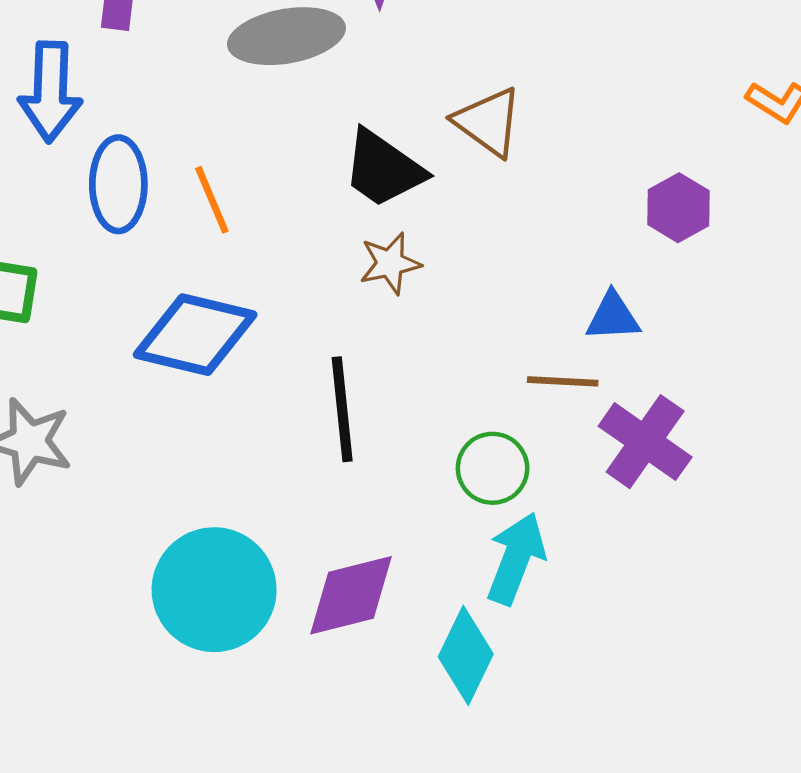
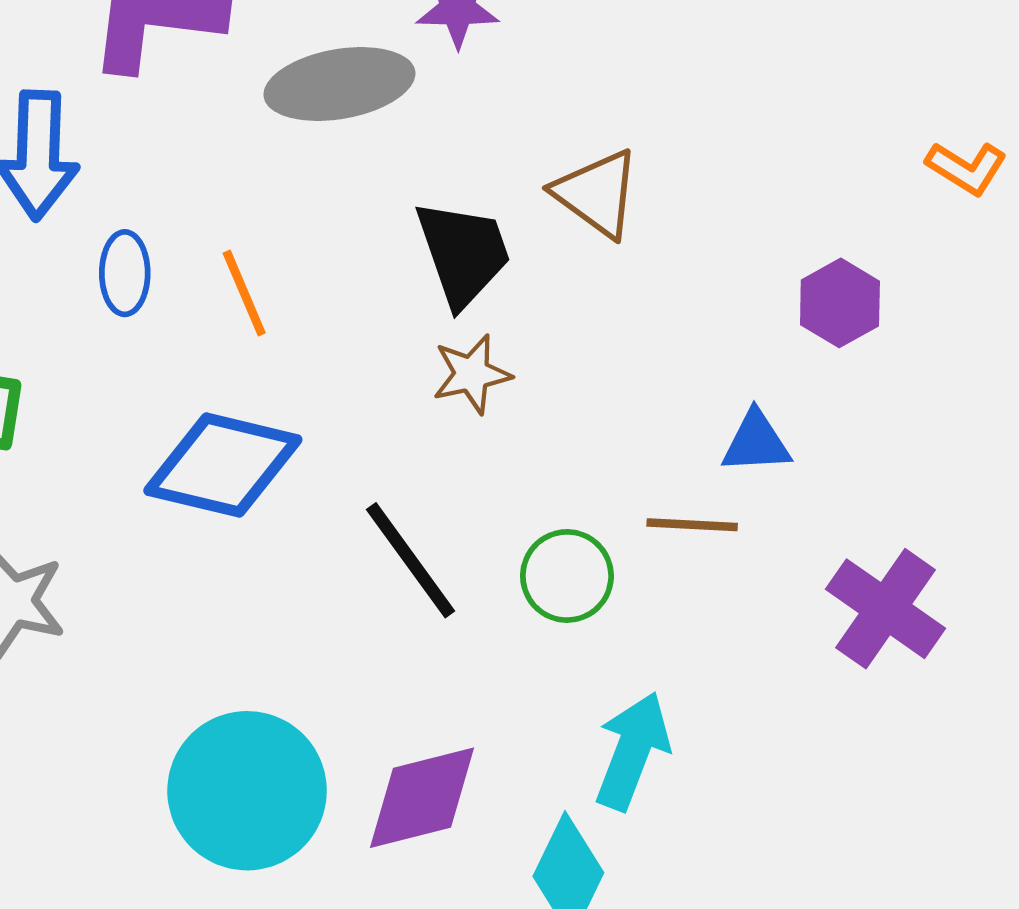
black trapezoid: (383, 169) -> (463, 253), turned -144
blue ellipse: (118, 184) -> (125, 273), size x0.7
black line: (342, 409) -> (411, 560), turned -30
purple cross: (645, 442) -> (885, 609), moved
green circle: (493, 468) -> (567, 576), moved

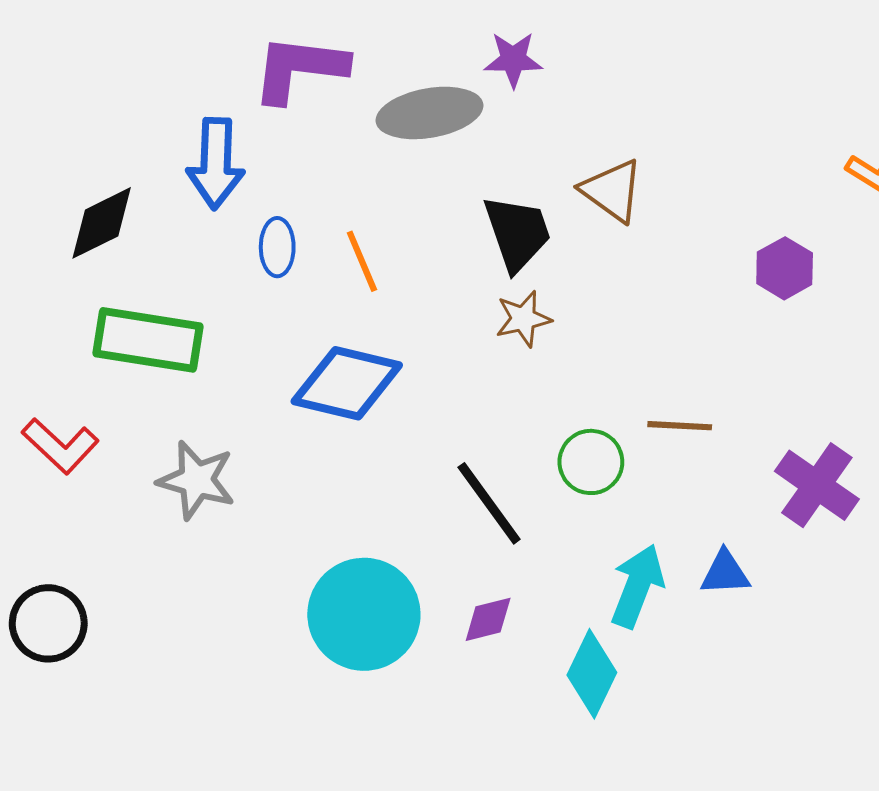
blue triangle: (756, 442) -> (725, 573), moved
black line: (411, 560) -> (489, 503), moved
purple diamond: (422, 798) -> (488, 619), size x0.6

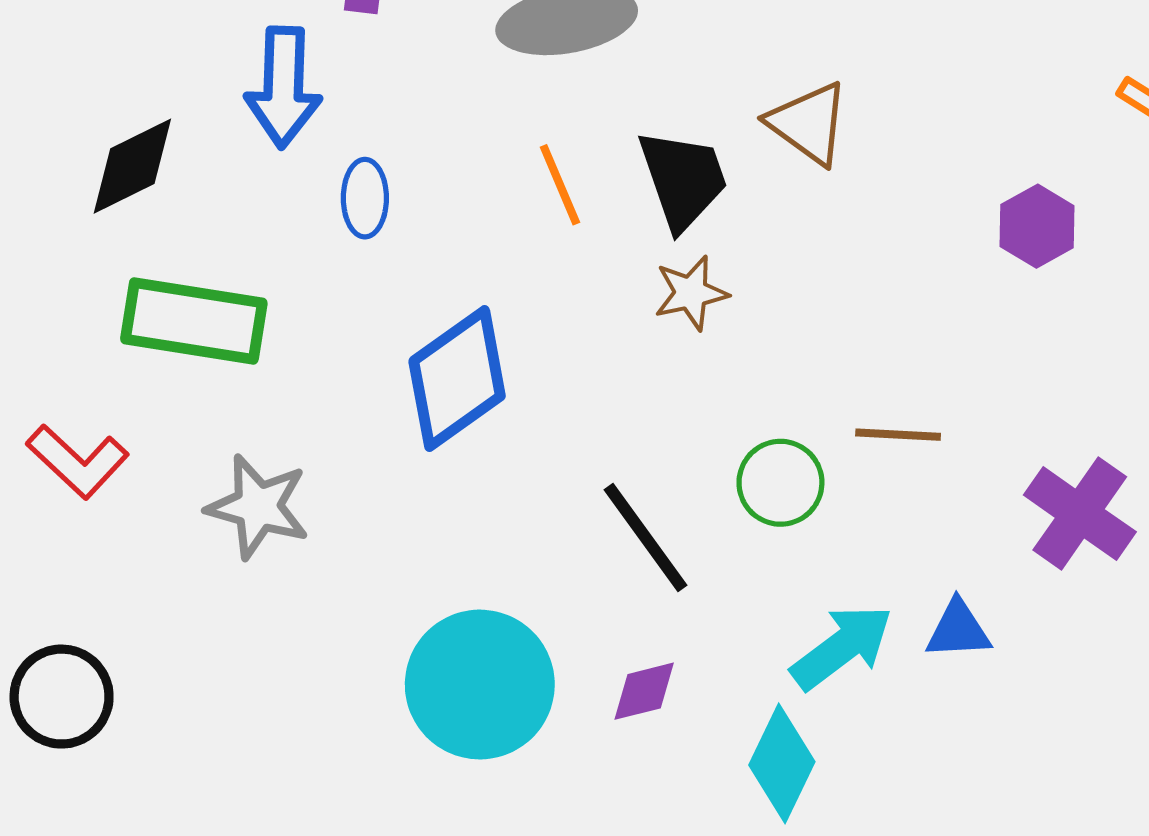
orange line: (362, 261) -> (560, 185), moved
blue diamond: (347, 383) -> (457, 379), turned -49
cyan arrow: (637, 586) -> (842, 647), turned 32

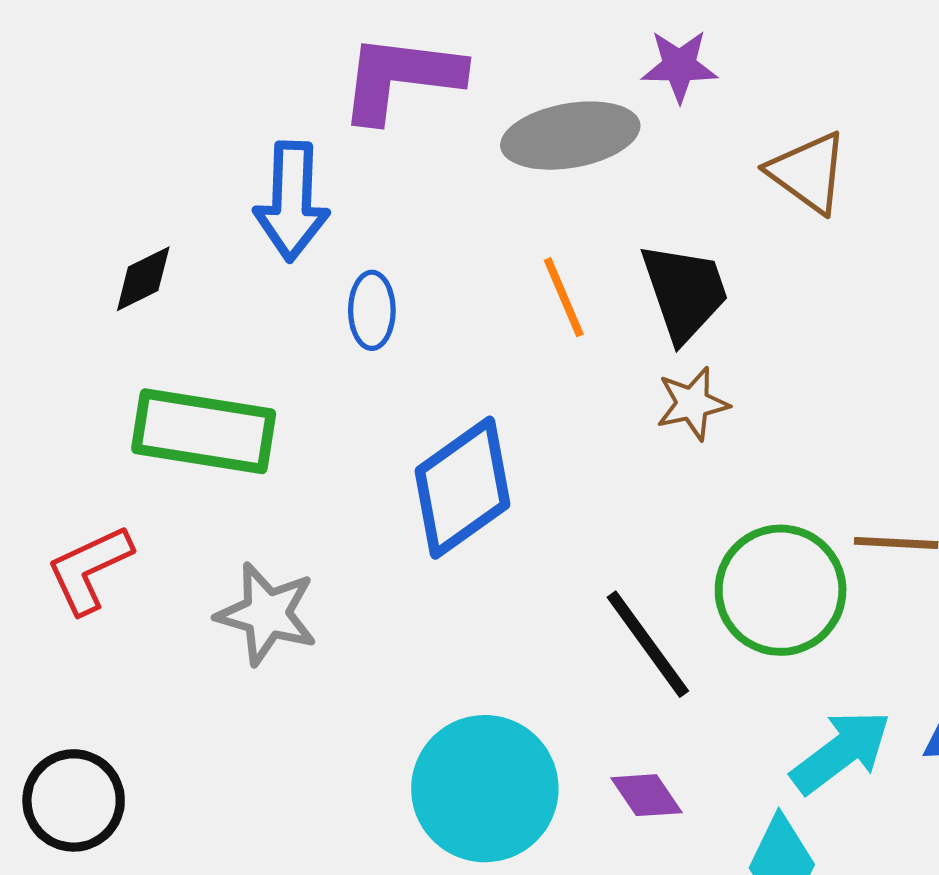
brown triangle: (809, 123) -> (808, 172), moved
black diamond: (132, 166) -> (143, 279), size x0.7
red L-shape: (78, 461) -> (89, 569), turned 112
green circle: (780, 483) -> (781, 590), size x1.5
purple diamond: (644, 691) -> (646, 795), turned 70

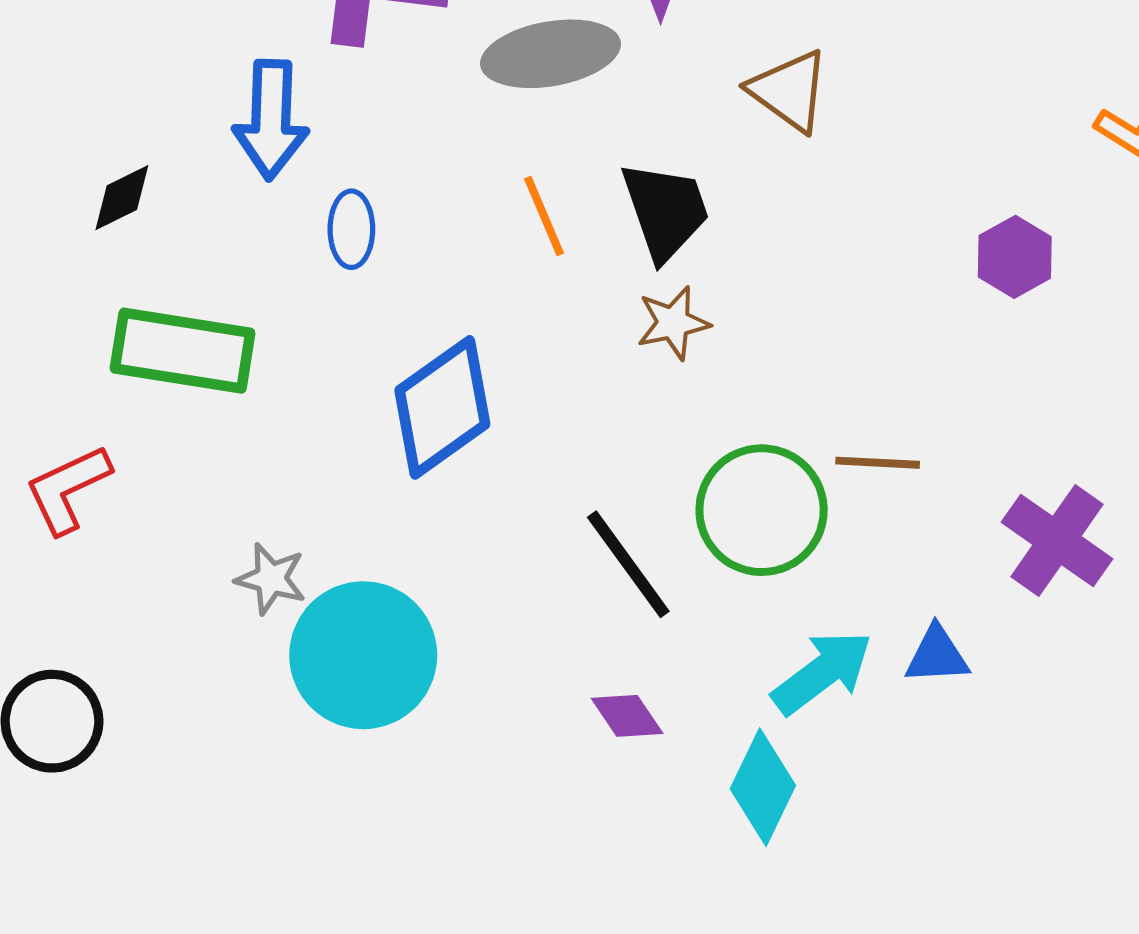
gray star: (267, 614) -> (271, 579), moved, size x0.7
cyan circle: (485, 789) -> (363, 655), moved

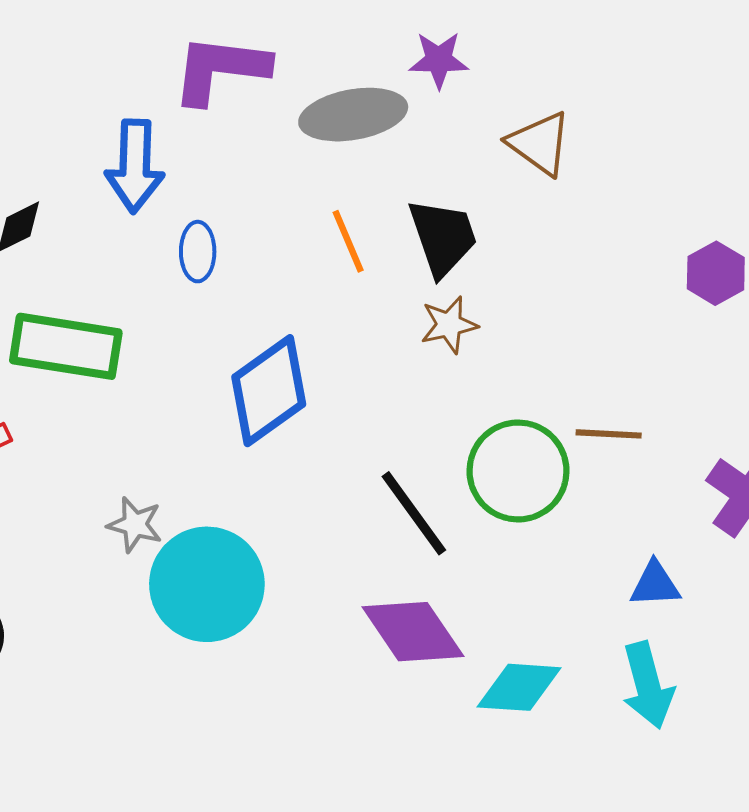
cyan arrow: (822, 672) -> (648, 685), moved, turned 112
purple diamond: (627, 716) -> (413, 632), size x1.8
cyan diamond: (763, 787) -> (519, 687), turned 68

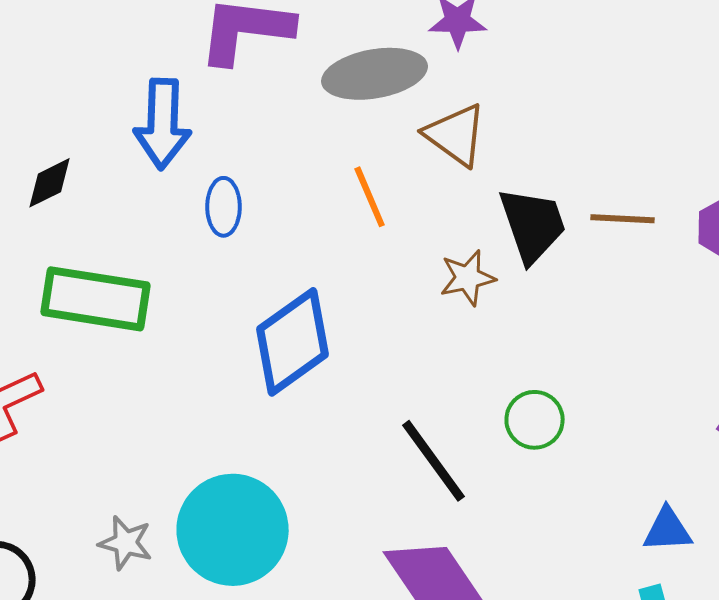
brown triangle: (540, 143) -> (456, 135), moved
black trapezoid: (443, 237) -> (533, 225), moved
brown line: (609, 434) -> (623, 219), moved
green circle: (518, 471) -> (535, 420), size x0.6
gray star: (135, 525) -> (126, 543), moved

